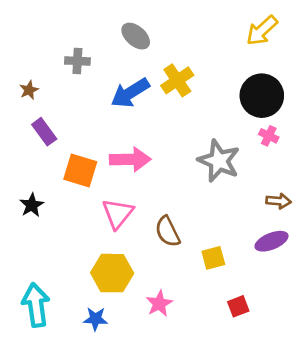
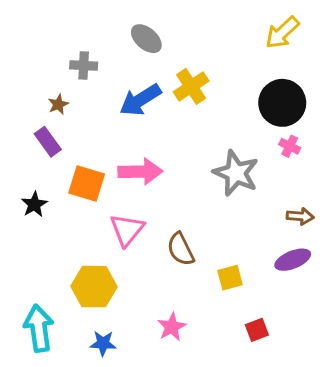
brown star: (29, 90) -> (58, 104), moved
black star: (32, 205) -> (34, 204), moved
yellow hexagon: (112, 273) -> (94, 287), moved

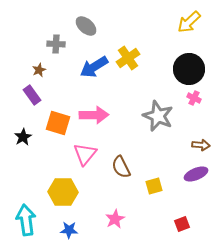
gray ellipse: (146, 39) -> (86, 26), moved
red square: (257, 330) -> (182, 224), moved

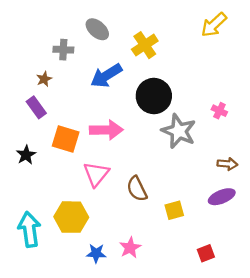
yellow cross: (128, 58) -> (145, 45), moved
black circle: (189, 69) -> (154, 96), moved
cyan arrow: (26, 220) -> (29, 230), moved
blue star: (69, 230) -> (96, 253), moved

